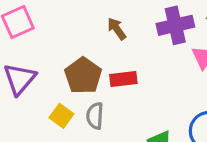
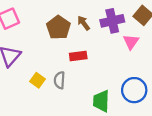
brown arrow: (117, 29) -> (84, 23), moved
brown pentagon: (83, 76) -> (58, 27), moved

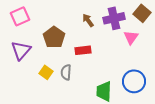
brown pentagon: (58, 27) -> (54, 37), moved

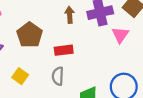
brown arrow: (88, 20) -> (70, 15), turned 32
gray semicircle: (66, 72) -> (58, 76), moved

